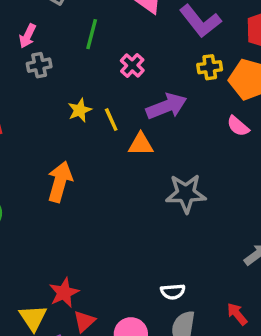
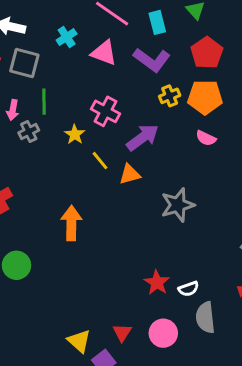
green line: (92, 34) -> (44, 102), moved
pink cross: (132, 65) -> (105, 111), size x1.4
yellow star: (80, 110) -> (75, 134), moved
red star: (64, 293) -> (157, 283), moved

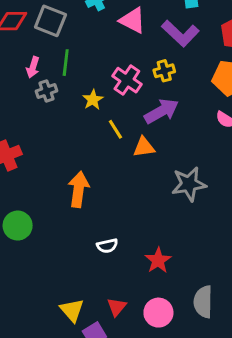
yellow cross: (170, 96) -> (164, 71), moved
white semicircle: (188, 289) -> (107, 246), moved

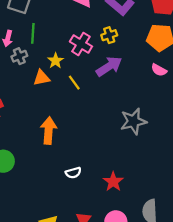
orange triangle: (144, 147) -> (42, 78), moved

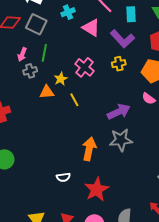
yellow cross: (109, 35) -> (119, 64), moved
purple arrow: (109, 66) -> (119, 112), moved
orange arrow: (49, 130) -> (89, 149), moved
red star: (113, 182) -> (97, 189), size x1.4

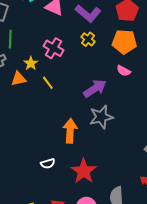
yellow cross: (119, 64) -> (88, 39), turned -32

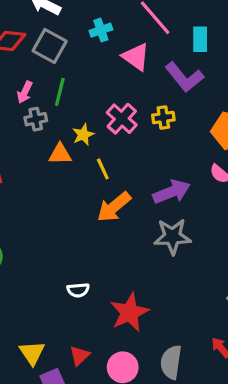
yellow cross: (88, 39) -> (163, 118), moved, turned 32
orange arrow: (70, 131) -> (114, 207), moved, turned -145

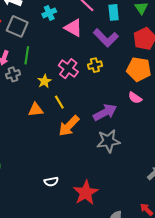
orange triangle: (60, 154) -> (36, 110), moved

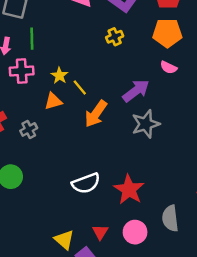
pink cross: (68, 69) -> (22, 71), moved, turned -30
gray cross: (13, 74) -> (29, 129), moved
yellow star: (44, 81) -> (59, 76), moved
white semicircle: (51, 182) -> (86, 183), size x1.6

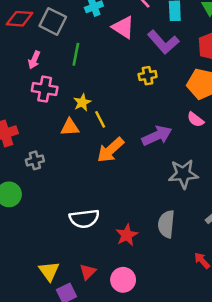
green line: (32, 39) -> (76, 54), moved
gray star: (146, 124) -> (183, 174), moved
gray cross: (29, 129) -> (35, 160), moved
red star: (129, 190) -> (127, 235), size x0.7
gray semicircle: (170, 218) -> (166, 224), moved

